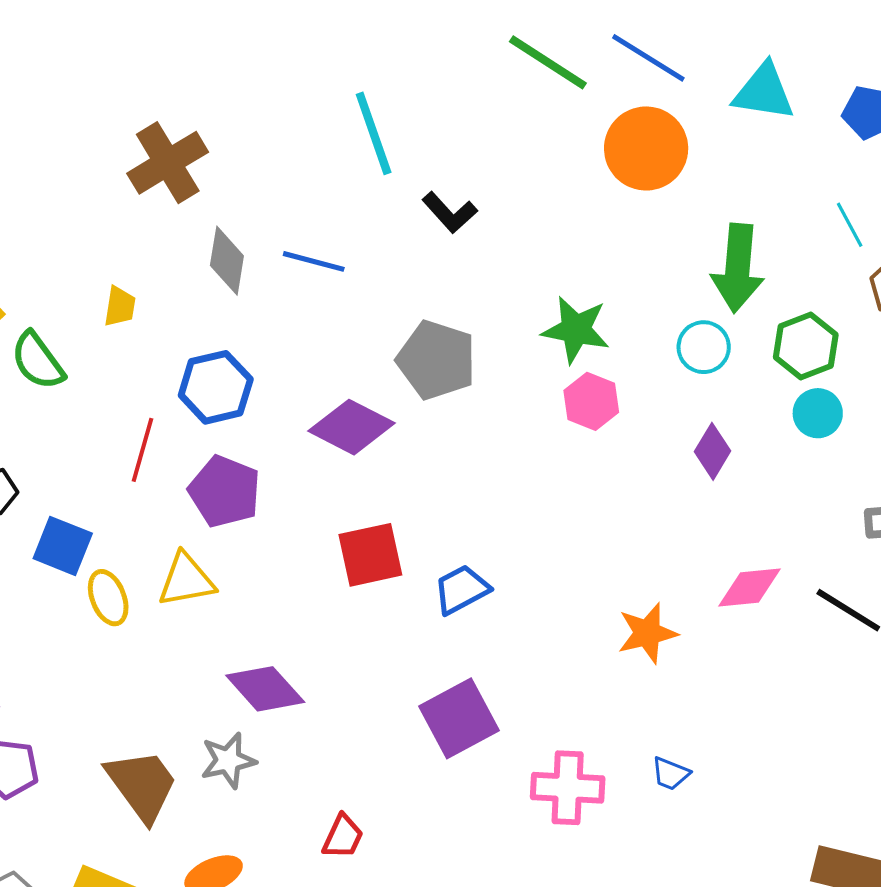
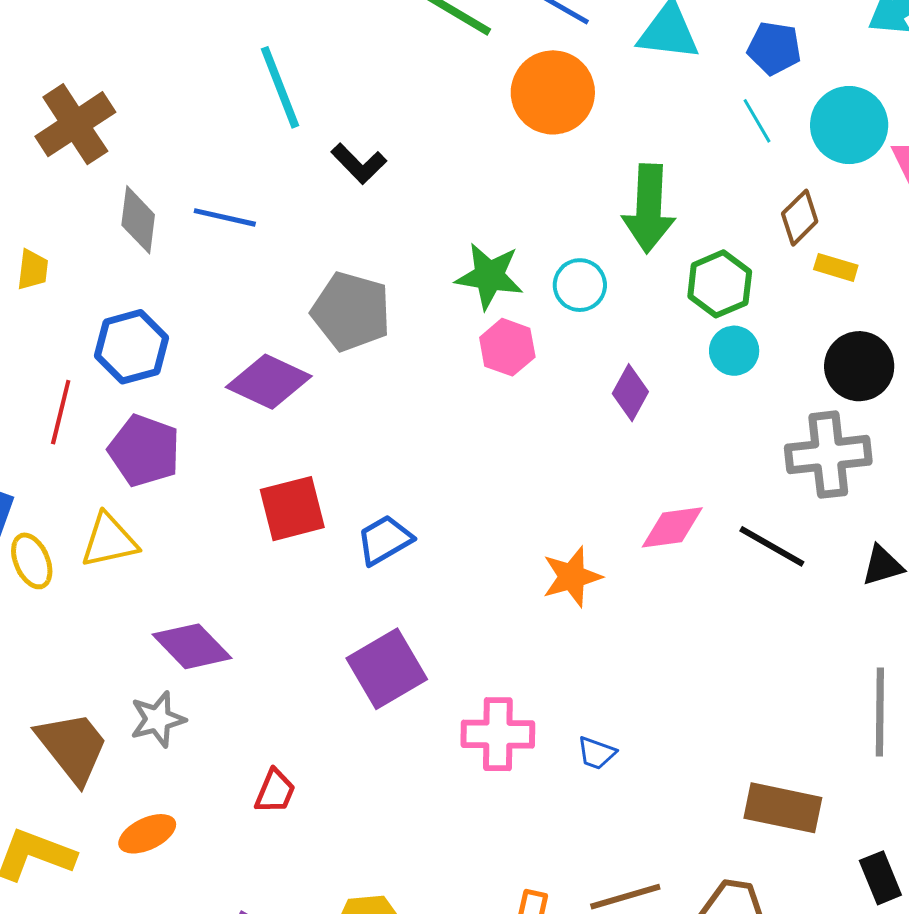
cyan line: (850, 225) -> (757, 121), moved
cyan circle: (704, 347) -> (580, 285), moved
blue trapezoid: (670, 774) -> (596, 753), moved

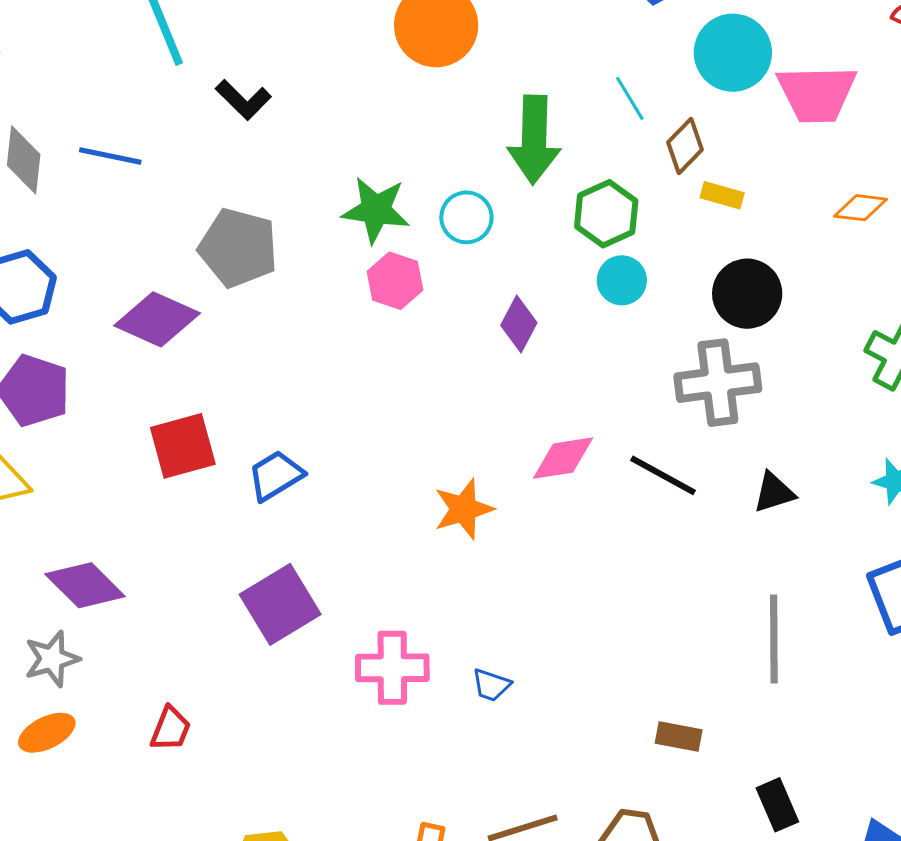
cyan line: (757, 121) -> (630, 98), moved
brown rectangle: (783, 808) -> (679, 737), size x0.6
orange ellipse: (147, 834) -> (47, 733), moved

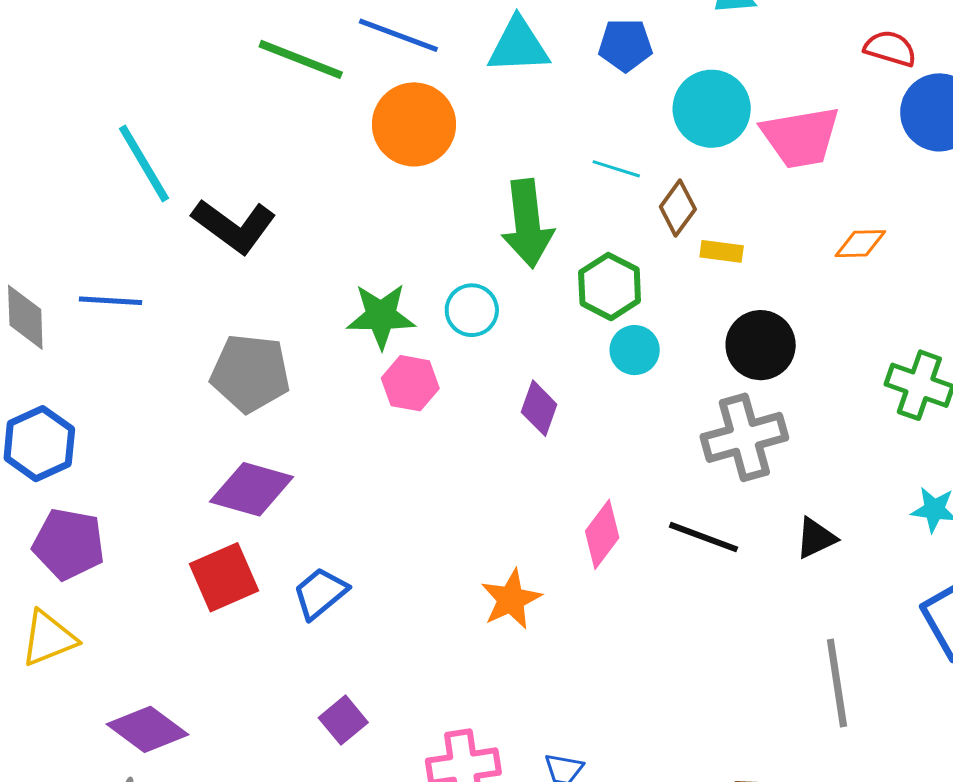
cyan line: (630, 98) -> (616, 169), turned -33
black L-shape: (243, 100) -> (234, 226), size x1.5
purple diamond: (157, 319) -> (252, 489), moved
pink diamond: (563, 458) -> (602, 534), turned -36
purple square: (280, 604) -> (343, 720), size x0.6

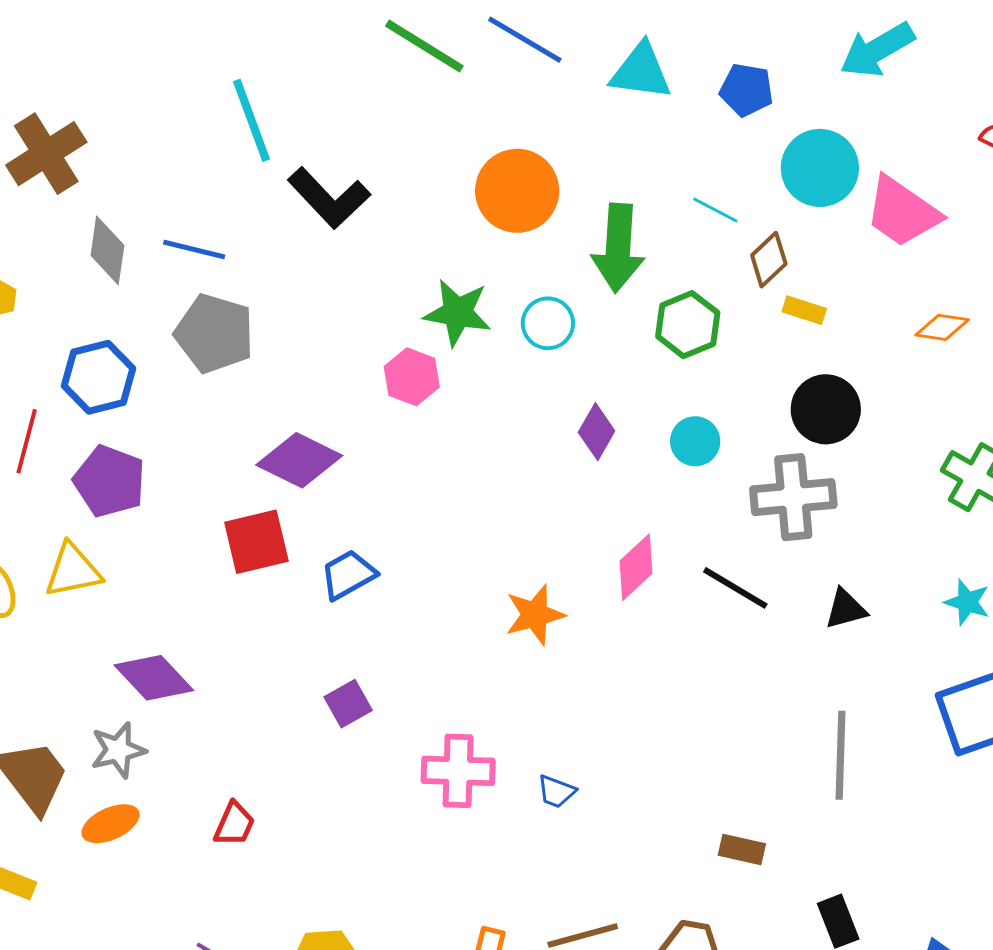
orange circle: (414, 124) -> (517, 191), moved
pink trapezoid: (801, 137) -> (902, 212), turned 34
cyan circle: (635, 350) -> (695, 441), moved
gray pentagon: (250, 373) -> (214, 333), moved
pink hexagon: (410, 383) -> (412, 377), moved

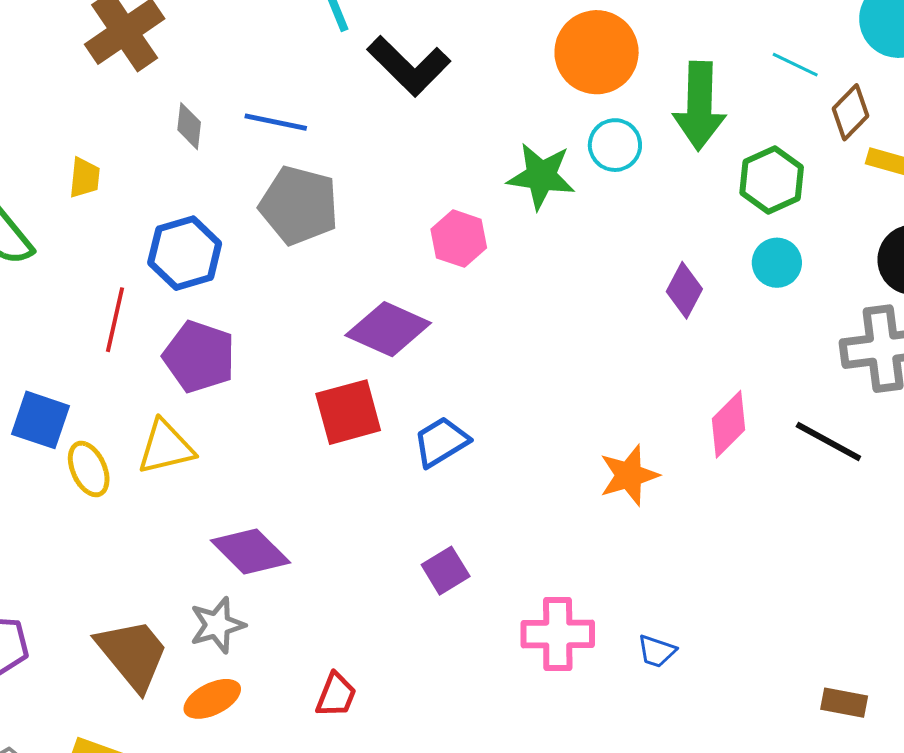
gray diamond: (107, 250) -> (189, 126), size x0.7
cyan circle: (548, 323) -> (615, 145), moved
pink hexagon: (412, 377) -> (459, 239), moved
cyan circle: (695, 441) -> (777, 263), moved

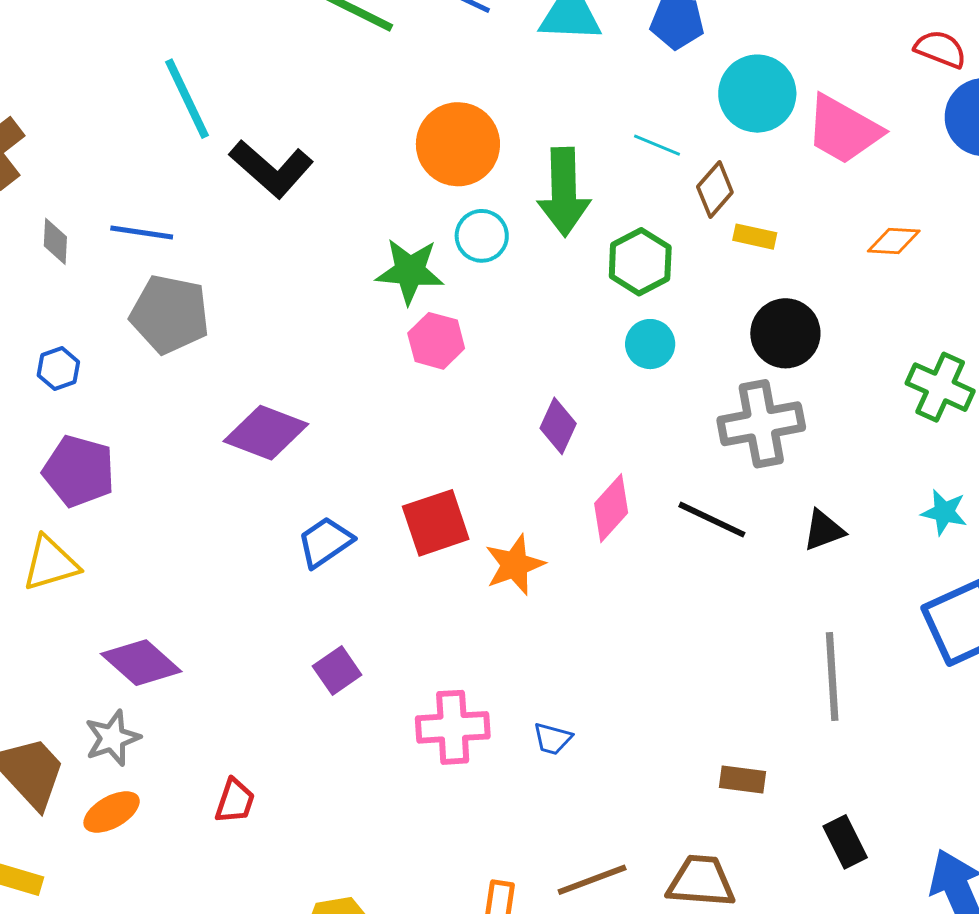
pink hexagon: (459, 239) -> (436, 341), moved
blue hexagon: (185, 253) -> (58, 369), size x0.6
purple diamond: (684, 290) -> (558, 426), moved
red square: (348, 412) -> (436, 523), moved

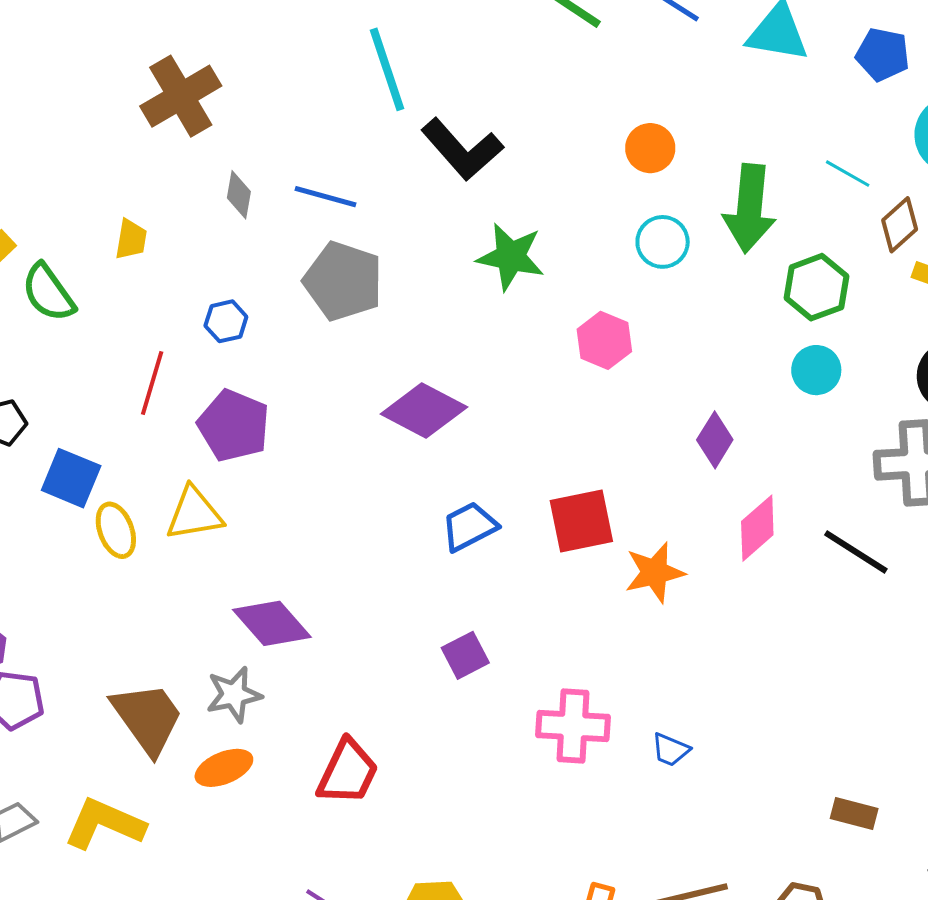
orange circle: (458, 144) -> (650, 148), size x0.6
green star: (410, 271) -> (511, 257), moved
red trapezoid: (235, 801) -> (348, 772), size x1.5

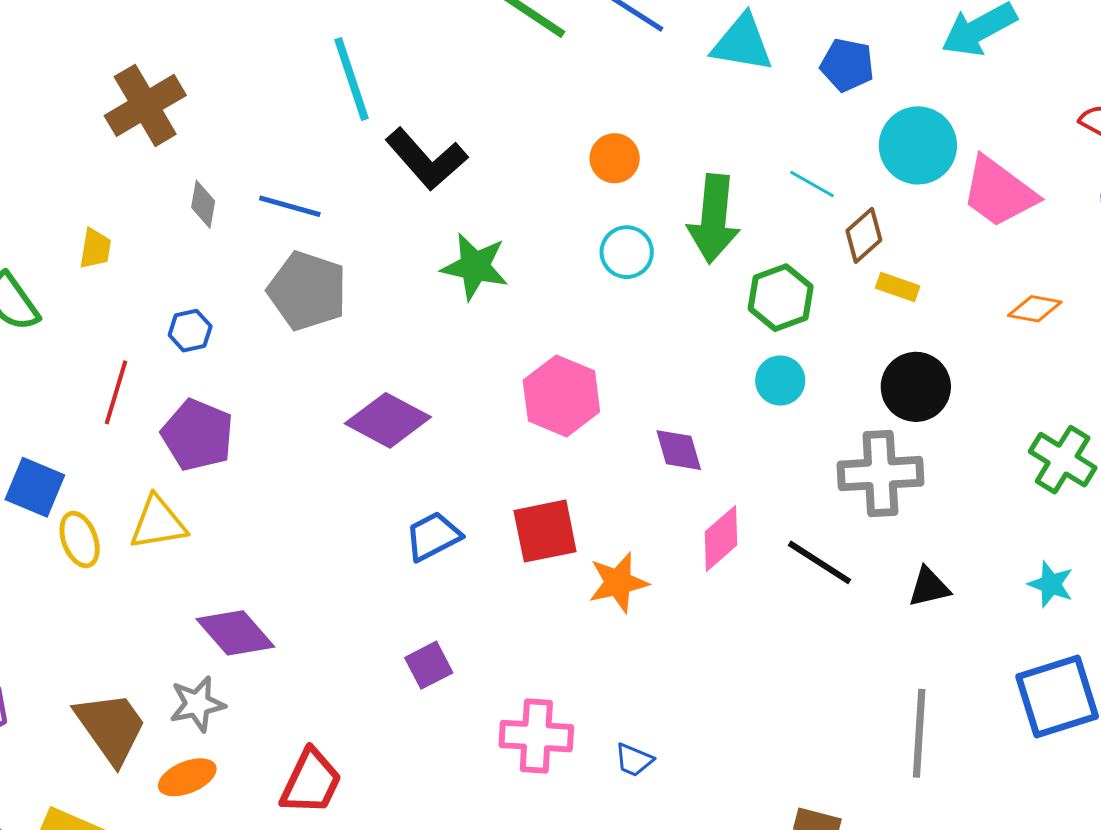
pink hexagon: (604, 340) -> (561, 396), moved, size x1.4
purple diamond: (715, 440) -> (679, 450), turned -48

